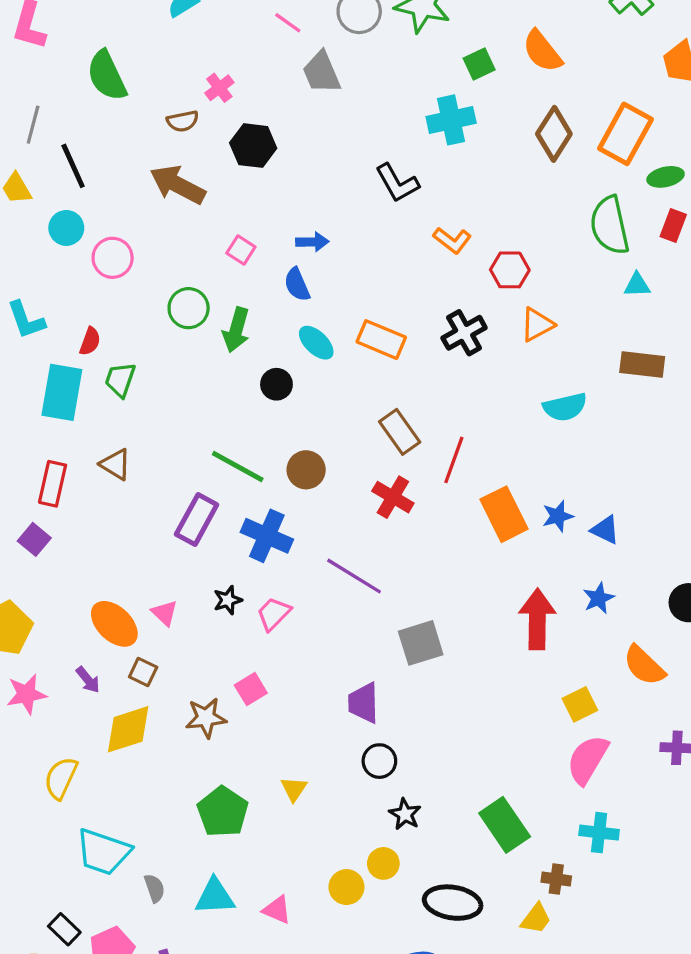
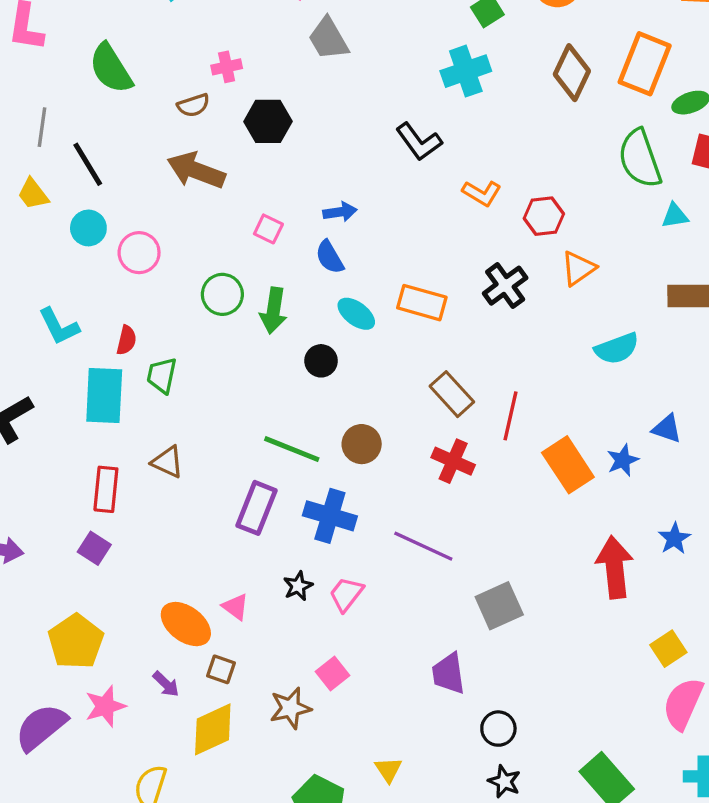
pink cross: (219, 88) -> (227, 67), turned 32
blue triangle: (605, 530) -> (667, 429), moved
black circle: (379, 761) -> (498, 729), moved

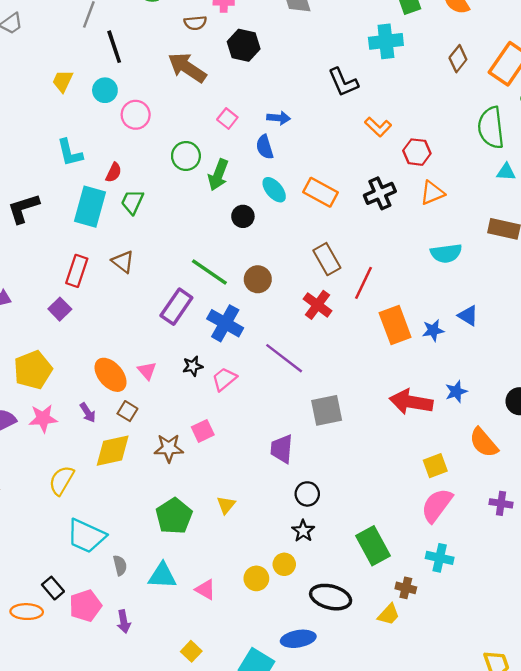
brown diamond: (572, 73) -> (458, 59), size x0.7
yellow trapezoid: (33, 194) -> (63, 81), moved, turned 50
red arrow: (615, 567) -> (411, 402), turned -87

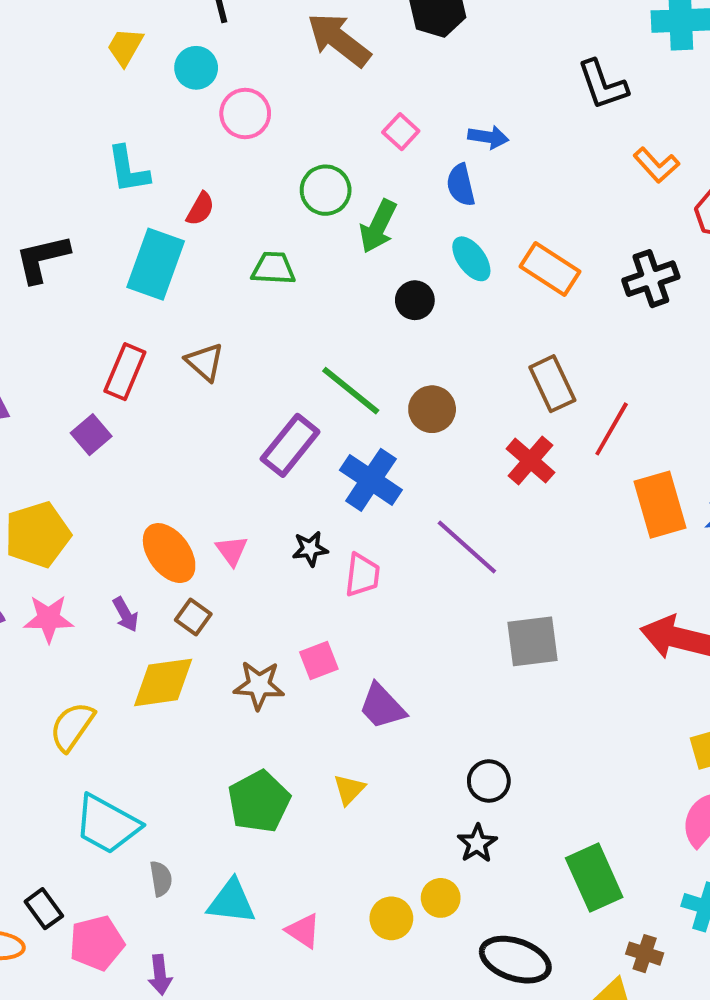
green trapezoid: (132, 202) -> (273, 268), moved, turned 64
pink trapezoid: (224, 379) -> (362, 575), turned 132
purple trapezoid: (282, 449) -> (382, 706), moved, turned -52

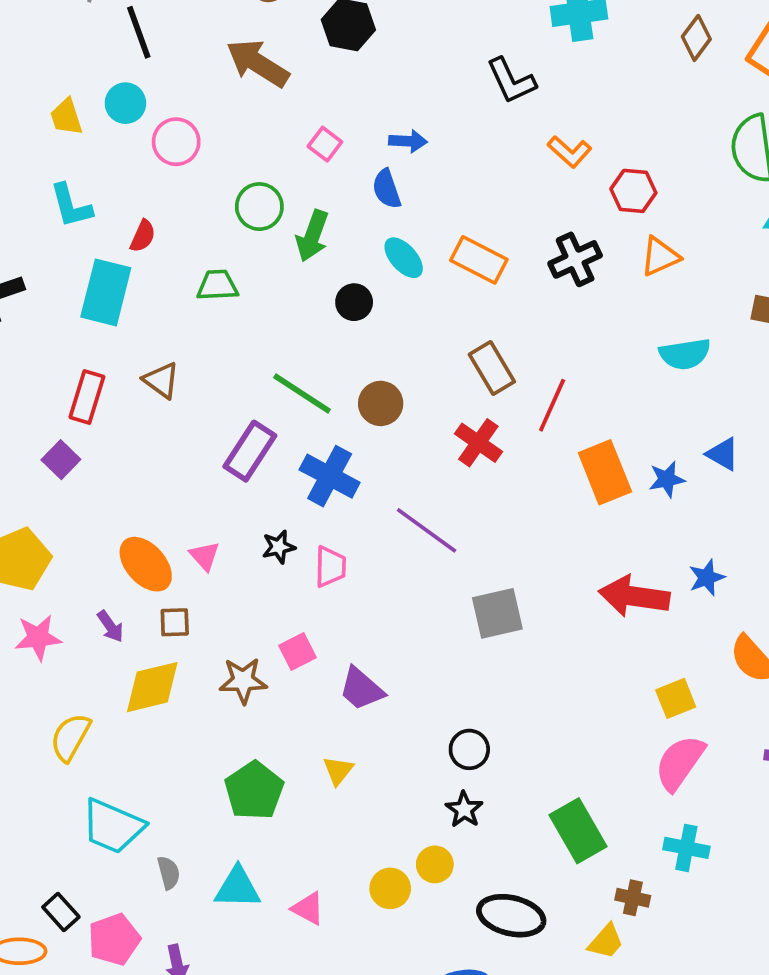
yellow trapezoid: (125, 47) -> (66, 117), moved, turned -42
brown square: (193, 617) -> (175, 622), turned -32

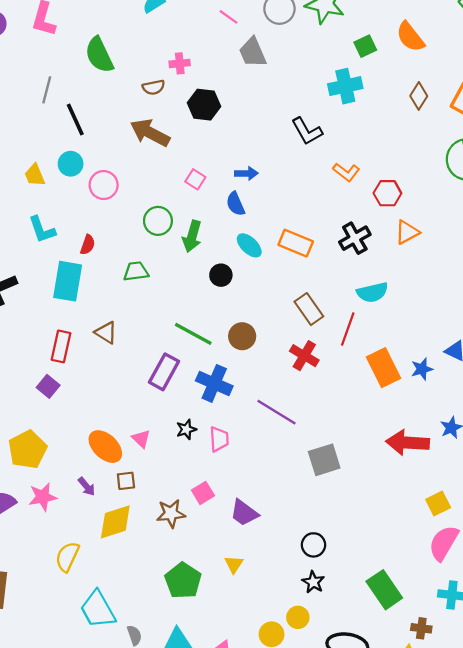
cyan semicircle: (685, 354) -> (372, 292), moved
cyan trapezoid: (113, 826) -> (98, 609), turned 42

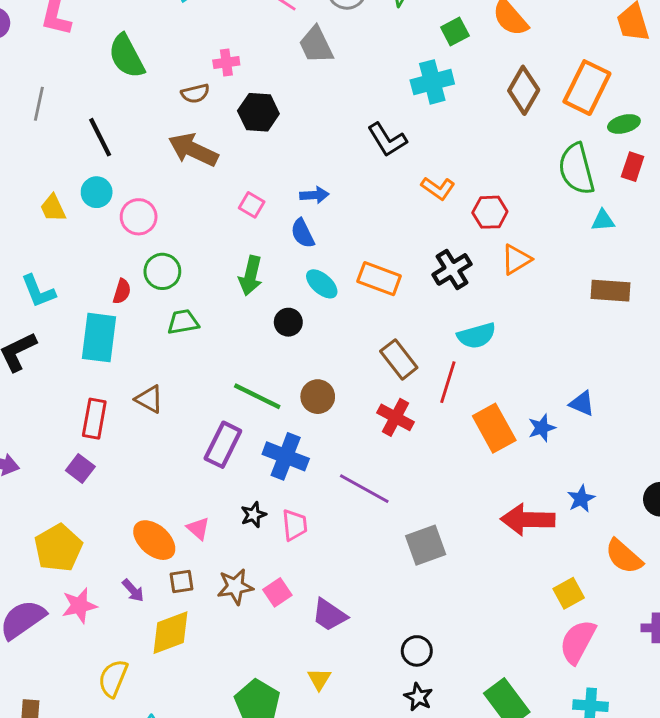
gray line: (47, 90) -> (39, 104), moved
brown diamond: (419, 96) -> (524, 90), size x1.4
green circle: (158, 221) -> (162, 271), moved
cyan L-shape: (42, 230) -> (38, 291), moved
brown star: (171, 514) -> (235, 587), moved

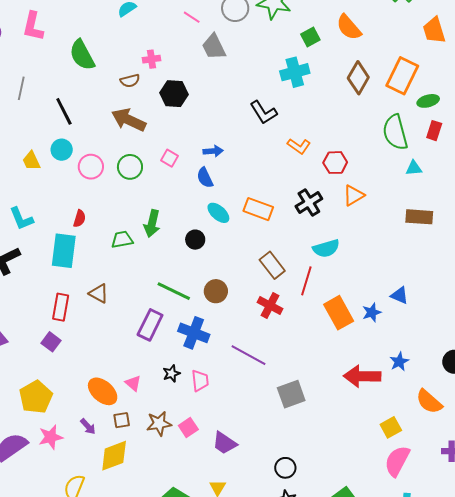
green circle: (162, 271) -> (130, 167), moved
green arrow: (251, 276) -> (152, 224), moved

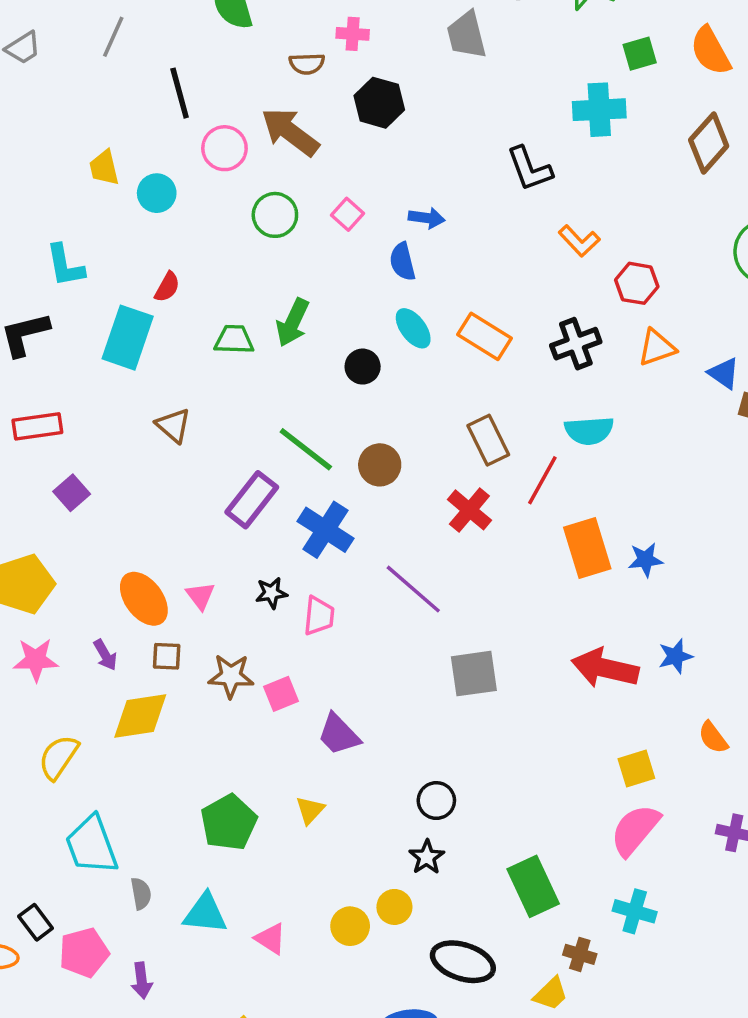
cyan circle: (62, 150) -> (157, 193), moved
pink circle: (91, 167) -> (224, 148), moved
blue triangle: (400, 295) -> (724, 373), moved
red rectangle: (61, 307) -> (37, 426), moved, turned 60
orange semicircle: (429, 402) -> (713, 738), size x0.7

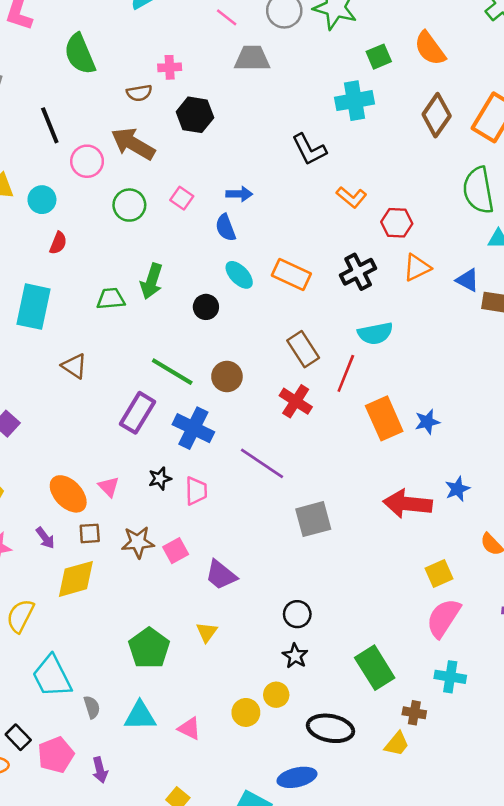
gray trapezoid: (467, 35) -> (252, 58), turned 111
red semicircle: (167, 287) -> (58, 243), moved

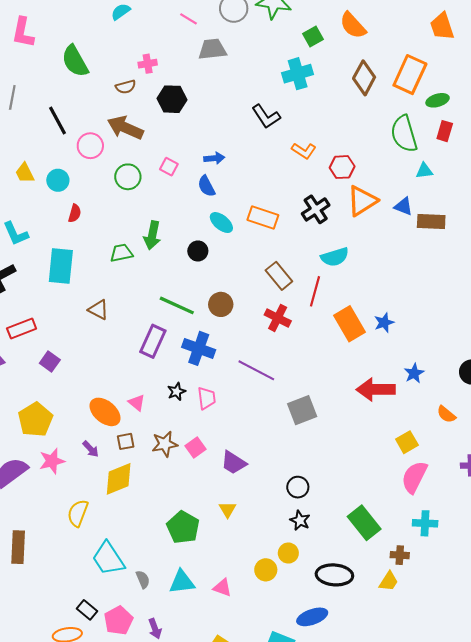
orange triangle: (417, 268) -> (362, 201), size x1.4

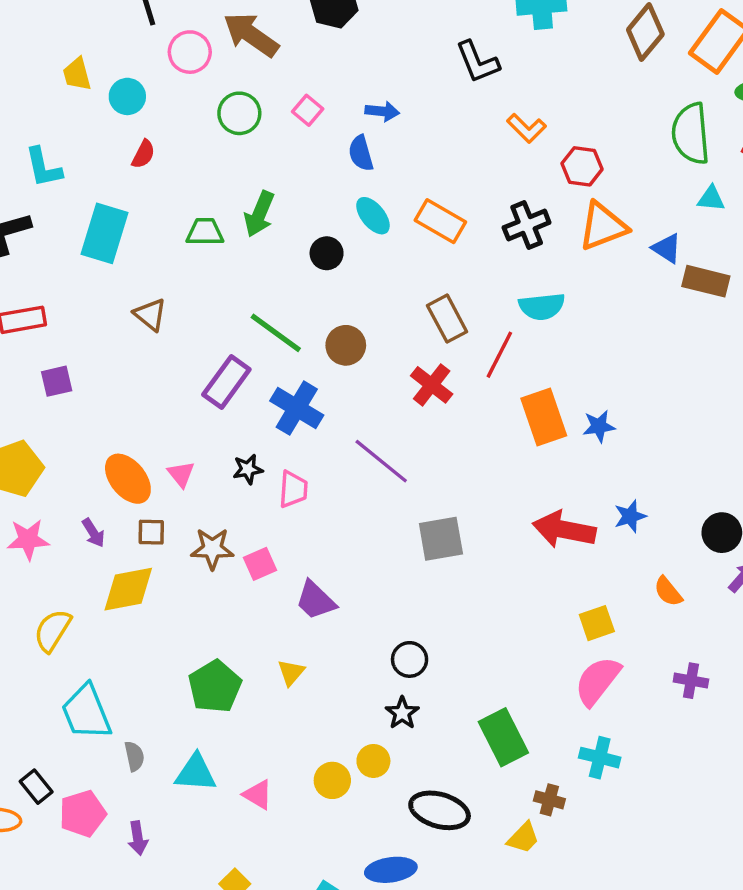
purple square: (50, 362) -> (57, 381), turned 30

